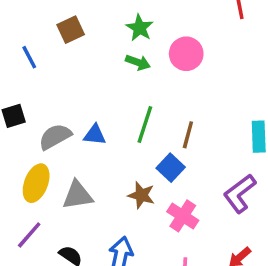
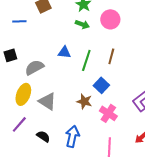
blue line: (29, 57) -> (19, 21), turned -64
blue triangle: (95, 135) -> (64, 52), moved
brown line: (188, 135) -> (111, 56), moved
gray triangle: (77, 195) -> (47, 101), turned 42

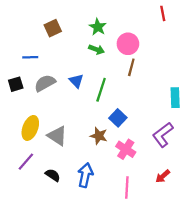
blue line: (19, 21) -> (30, 57), moved
blue triangle: (64, 52) -> (76, 81), turned 40
brown line: (111, 56) -> (131, 67), moved
gray semicircle: (34, 67) -> (45, 83), moved

